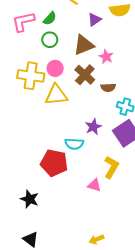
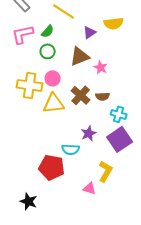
brown cross: (85, 75) -> (81, 95), moved

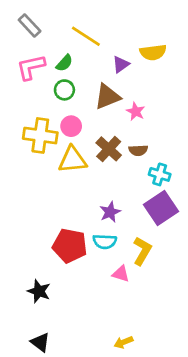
purple star: (89, 133) -> (110, 212), moved
cyan semicircle: (71, 149) -> (105, 242), moved

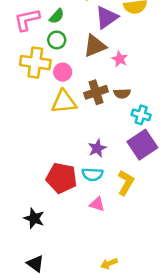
purple triangle: (121, 64) -> (107, 17), size x1.5
yellow cross: (40, 136) -> (35, 63), moved
brown cross: (109, 149) -> (96, 92), turned 30
pink triangle: (121, 274) -> (97, 204), moved

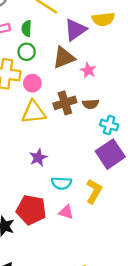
green semicircle: (57, 16) -> (27, 29), turned 140
purple star: (97, 148) -> (38, 158), moved
red pentagon: (61, 178) -> (31, 210), moved

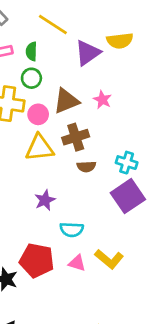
brown triangle: (64, 58) -> (66, 101), moved
brown semicircle: (90, 104) -> (86, 167), moved
yellow L-shape: (94, 191) -> (109, 259), moved, turned 100

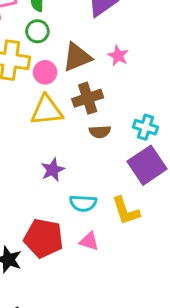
yellow L-shape: (109, 259) -> (126, 211), moved, turned 32

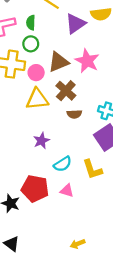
pink star: (118, 56) -> (87, 61), size x1.6
brown cross: (88, 98) -> (66, 91), turned -30
cyan semicircle: (83, 203) -> (63, 164), turned -36

